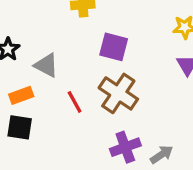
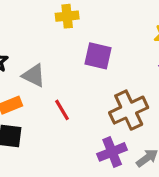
brown cross: (118, 93) -> (129, 110), moved, turned 33

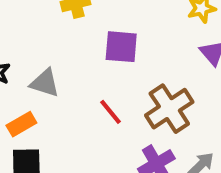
red line: (62, 110) -> (110, 112), moved

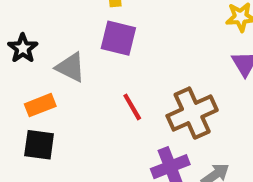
purple square: (121, 47) -> (118, 38), moved

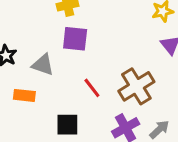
orange rectangle: (40, 105) -> (24, 95), turned 35
black square: (39, 145) -> (67, 125), moved

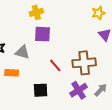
brown cross: (136, 86) -> (84, 63), turned 30

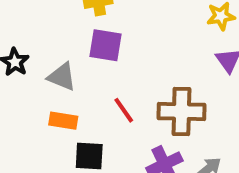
orange rectangle: (12, 73) -> (63, 121), moved

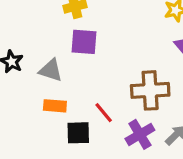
red line: (124, 110) -> (104, 113), moved

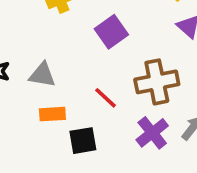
purple square: (84, 42) -> (111, 32), moved, turned -32
red line: (104, 113) -> (106, 98), moved

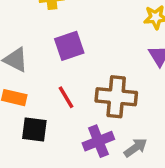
purple square: (111, 32) -> (69, 46), moved

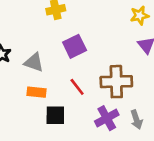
gray arrow: (136, 148) -> (136, 120), turned 114

